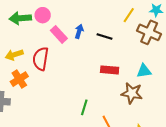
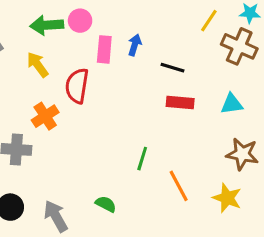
pink rectangle: (59, 34) -> (104, 49), turned 48
black line: (104, 36) -> (173, 68), moved
yellow arrow: (14, 55) -> (38, 65), moved, turned 72
brown star: (132, 93) -> (242, 154), moved

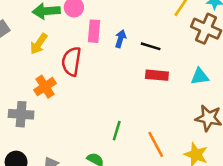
blue arrow: (135, 45) -> (120, 39), moved
yellow arrow: (38, 65) -> (39, 44), turned -110
green line: (142, 159) -> (117, 131), moved

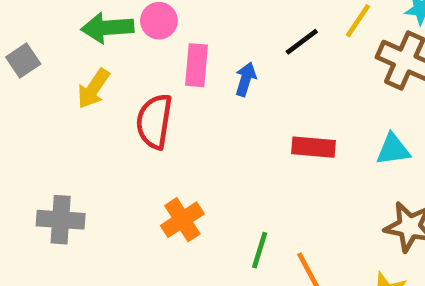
black line: (151, 46) -> (302, 42), moved, turned -54
orange cross: (45, 87) -> (182, 220), moved
green line: (117, 131) -> (260, 250), moved

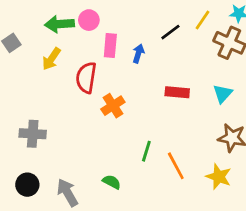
cyan triangle: (393, 149) -> (223, 94), turned -40
orange cross: (182, 220) -> (113, 106), moved

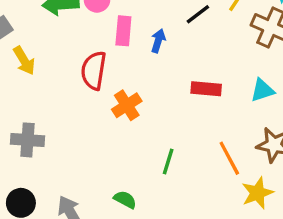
yellow arrow: (51, 59) -> (24, 61), moved, turned -65
cyan triangle: (223, 94) -> (262, 90), turned 30
orange line: (176, 166) -> (229, 158), moved
yellow star: (219, 177) -> (257, 193), turned 30

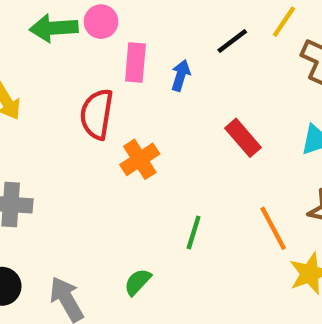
red rectangle: (206, 89) -> (243, 138), turned 44
green semicircle: (125, 200) -> (138, 282), turned -75

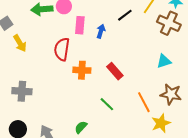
red rectangle: (243, 138) -> (115, 71), moved
orange cross: (140, 159) -> (82, 70), turned 36
green line: (194, 232) -> (107, 104), turned -63

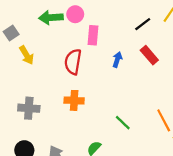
blue arrow: (101, 31) -> (117, 60), moved
orange cross: (82, 70) -> (74, 100), moved
red rectangle: (115, 71) -> (149, 55), moved

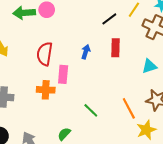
pink rectangle: (93, 35) -> (63, 74), moved
red rectangle: (149, 55) -> (115, 48), turned 42

